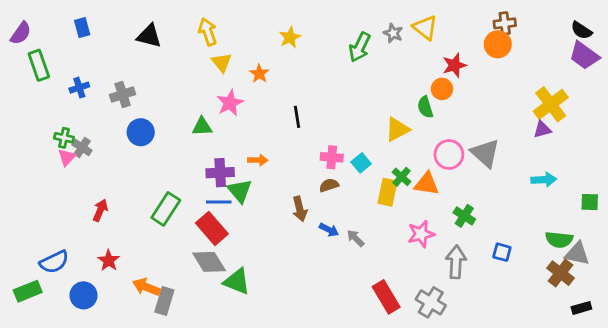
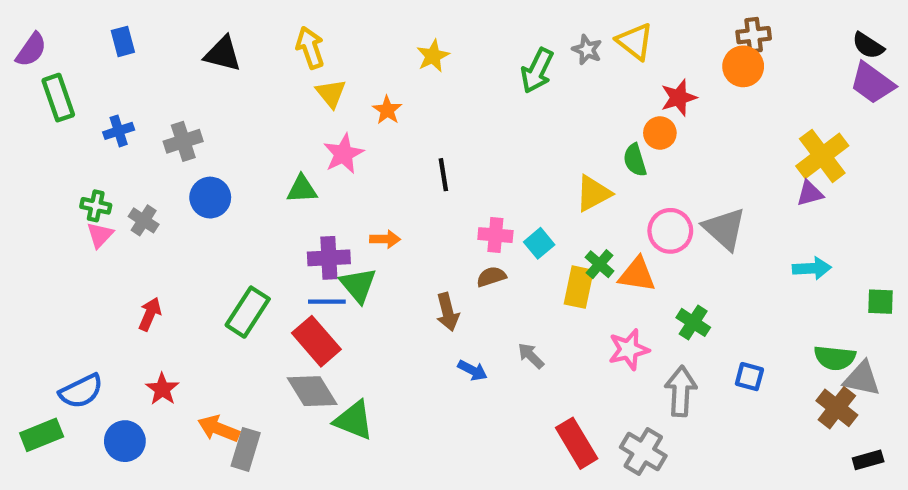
gray cross: (82, 148) -> (144, 220), moved
blue arrow: (329, 230) -> (473, 370), moved

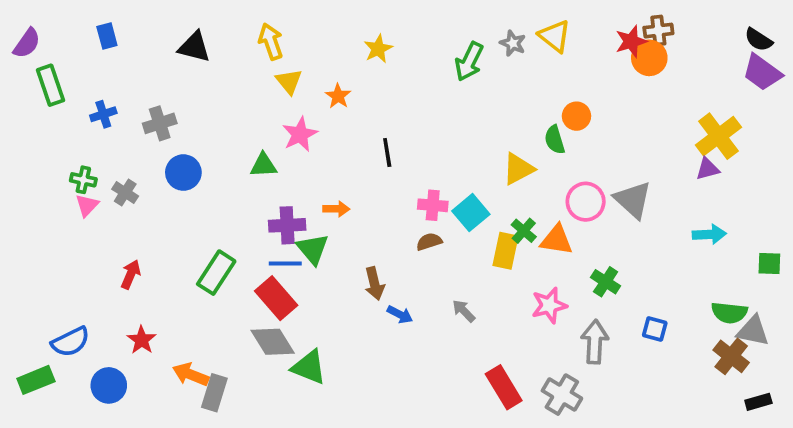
red star: (679, 98) -> (631, 41), moved
cyan square: (539, 243) -> (471, 213), size x1.4
brown arrow: (448, 312) -> (374, 284), moved
blue arrow: (473, 370) -> (400, 314), moved

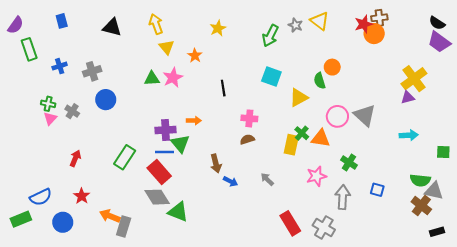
green triangle: (263, 165) -> (152, 79), moved
cyan square: (471, 213) -> (271, 77), moved, turned -30

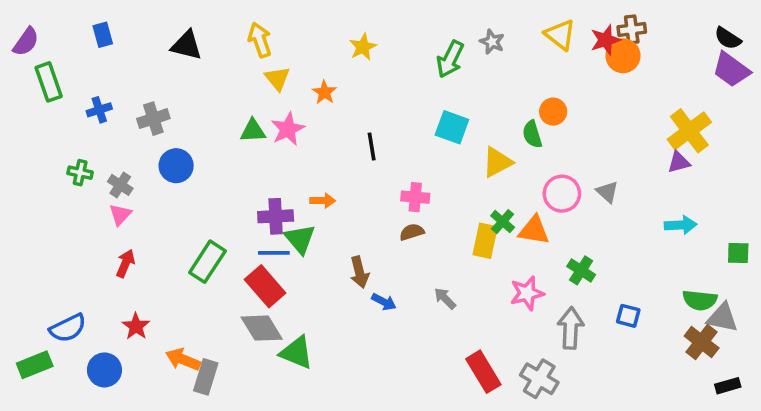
yellow triangle: (320, 21) -> (560, 35), moved
gray triangle: (365, 115) -> (607, 192), size x0.6
pink triangle: (50, 118) -> (120, 215), moved

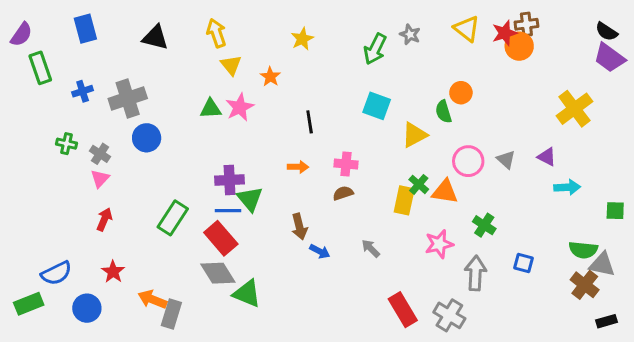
blue rectangle: (103, 35) -> (85, 29), size x1.4
gray cross: (153, 119) -> (128, 99), size x1.4
purple triangle: (679, 162) -> (547, 157), moved, turned 42
orange arrow: (323, 201) -> (298, 167), moved

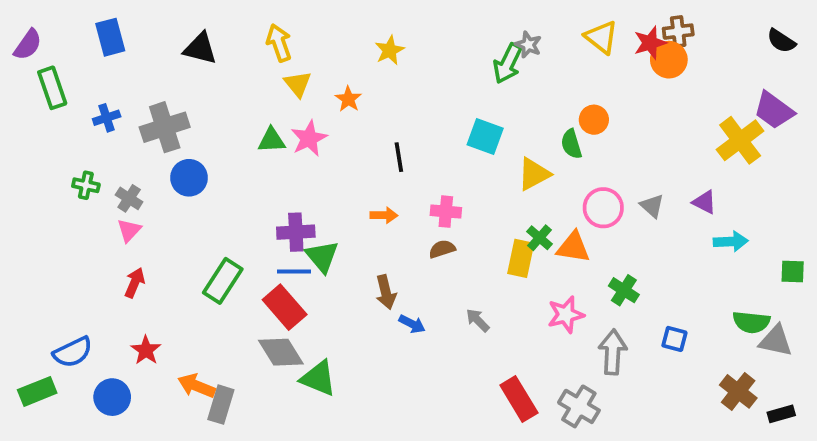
green arrow: (375, 49) -> (508, 63), moved
purple trapezoid: (609, 58) -> (774, 110), moved
brown cross: (585, 285) -> (738, 391), moved

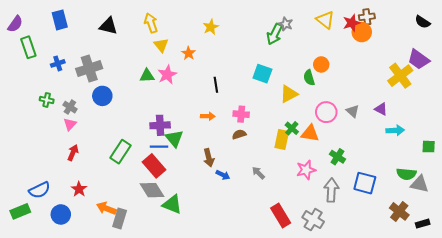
blue square: (674, 339) -> (365, 183), size x1.6

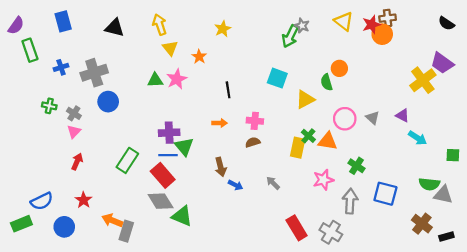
cyan arrow: (395, 130) -> (418, 138), turned 36

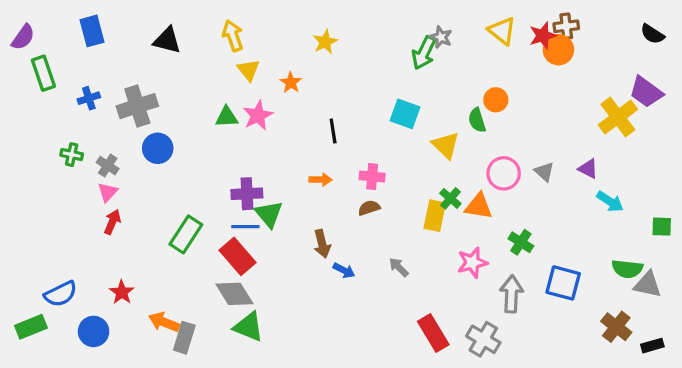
yellow triangle: (305, 99) -> (446, 145), turned -48
red arrow: (77, 162) -> (112, 222), moved
green triangle: (182, 216) -> (248, 327), moved

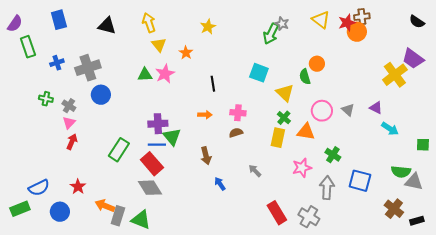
green cross: (450, 198) -> (284, 118), moved
blue arrow: (344, 270) -> (220, 184), moved, turned -152
green triangle: (248, 327) -> (141, 220), moved

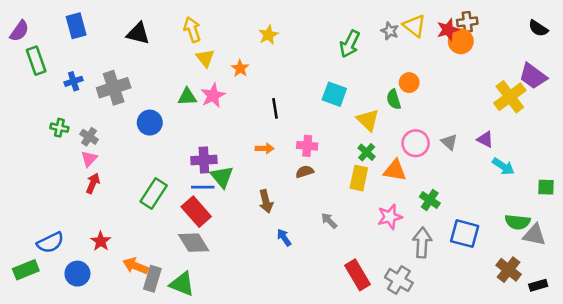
gray star: (282, 24) -> (390, 31), moved
blue circle: (101, 95) -> (150, 123), moved

